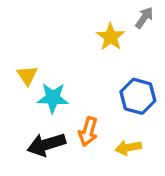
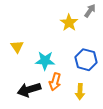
cyan star: (53, 98) -> (45, 61), moved
yellow arrow: (128, 148) -> (80, 92), turned -77

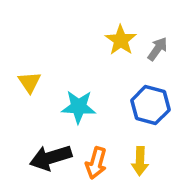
gray arrow: (90, 11) -> (158, 49), moved
orange arrow: (55, 82) -> (96, 163), moved

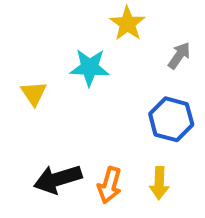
yellow star: (121, 40) -> (127, 24), moved
cyan star: (79, 107) -> (90, 67), moved

